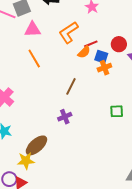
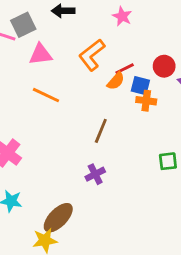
orange line: (34, 58) -> (46, 95), turned -30
orange cross: (104, 68) -> (146, 101), turned 32

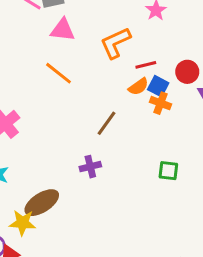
orange semicircle: (116, 81) -> (138, 87), moved

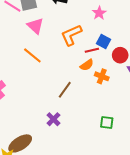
pink triangle: (63, 30) -> (35, 26), turned 36
blue square: (158, 86) -> (103, 42), moved
purple cross: (90, 167) -> (53, 119), turned -32

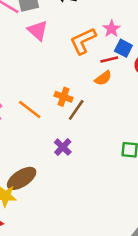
pink star: (99, 13) -> (112, 29), moved
orange line: (32, 55) -> (30, 110), moved
orange cross: (102, 76) -> (63, 97), moved

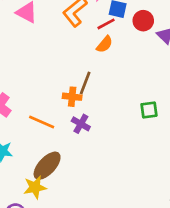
orange cross: (63, 97) -> (72, 97), moved
orange line: (30, 110) -> (42, 122), moved

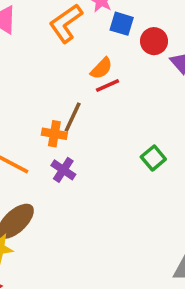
red line: (106, 24) -> (108, 85), moved
green square: (149, 110) -> (153, 158), turned -36

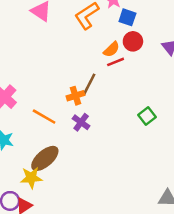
red circle: (154, 41) -> (133, 41), moved
orange cross: (54, 134) -> (75, 96), turned -30

